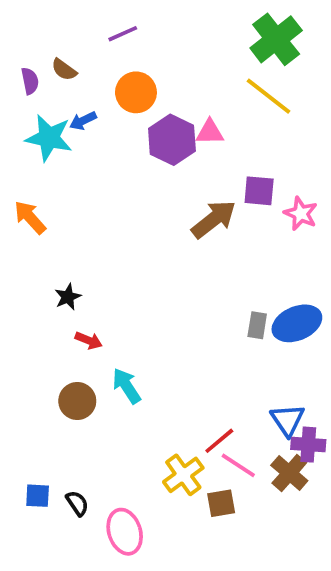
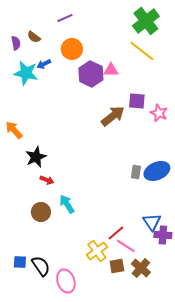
orange arrow: (30, 217) -> (14, 130), moved
black star: (68, 297) -> (36, 157), size x1.5
brown cross: (289, 473) -> (141, 268), moved
black semicircle: (77, 503) -> (41, 266), size x1.5

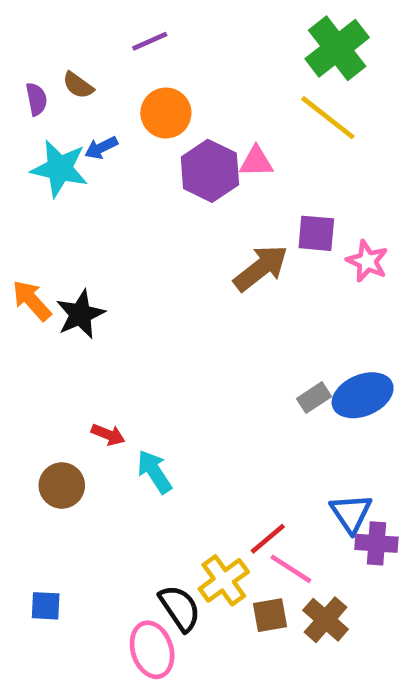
black star: (36, 157) -> (80, 314), moved
gray rectangle: (136, 172) -> (314, 398), turned 48
red arrow: (47, 180) -> (108, 435), moved
brown circle: (41, 212) -> (62, 486), moved
black semicircle: (41, 266) -> (180, 608), moved

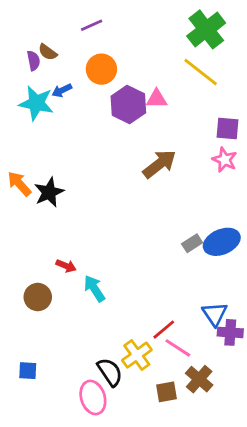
purple semicircle: (36, 99) -> (33, 61), moved
purple square: (316, 233) -> (227, 129), moved
brown square: (270, 615) -> (167, 392), moved

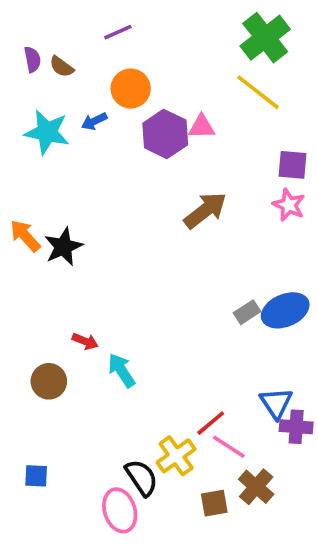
purple semicircle: (33, 61) -> (32, 59), moved
blue arrow: (62, 90) -> (94, 121), moved

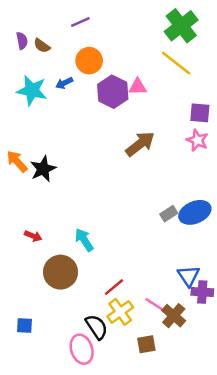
red arrow: (85, 341) -> (33, 236), moved
cyan arrow: (122, 370) -> (84, 240), moved
brown circle: (49, 381) -> (60, 272), moved, size x1.4
red line: (211, 423) -> (114, 287), moved
brown cross: (256, 487) -> (174, 316), moved

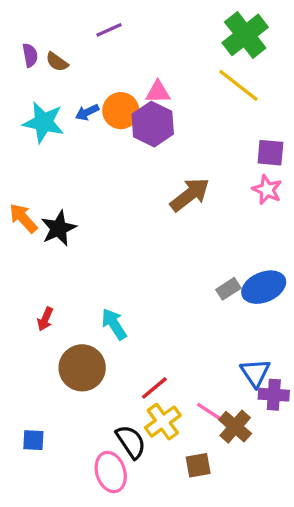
orange circle: (89, 61) -> (121, 111), moved
pink triangle: (138, 87) -> (158, 92), moved
red arrow: (33, 236) -> (45, 319), turned 91

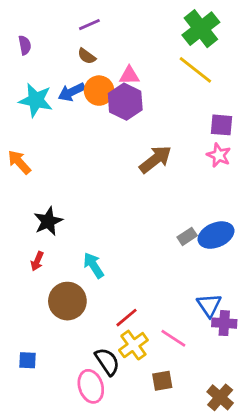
brown semicircle: (57, 62) -> (87, 56), moved
blue arrow: (87, 112) -> (72, 92), size x1.4
orange arrow: (23, 218) -> (19, 162), moved
black star: (59, 228) -> (48, 221), moved
brown cross: (235, 427) -> (220, 397), moved

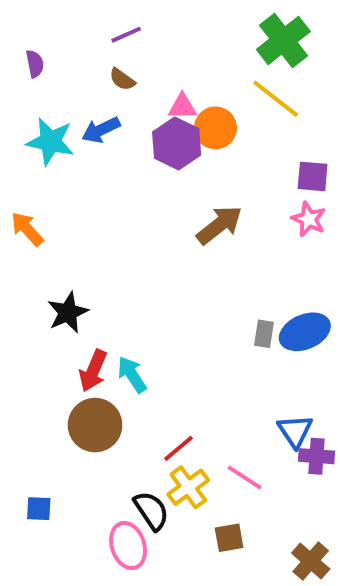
orange circle: (99, 91) -> (215, 128), moved
gray rectangle: (187, 236) -> (264, 334), turned -48
red arrow: (37, 261) -> (93, 371), moved, size x1.5

